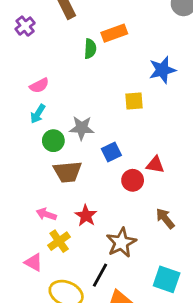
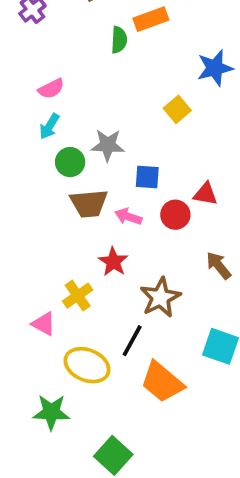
yellow square: (134, 101) -> (177, 109), turned -36
blue square: (111, 152) -> (147, 177), turned 30
pink arrow: (46, 214) -> (128, 217), moved

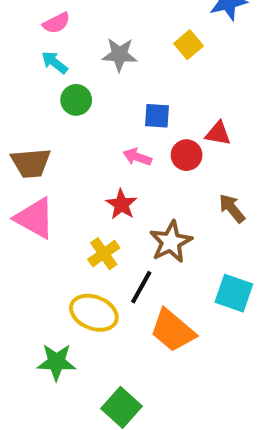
cyan arrow: (49, 126) -> (54, 62), turned 96
gray star: (108, 145) -> (120, 55), moved
brown trapezoid: (89, 203) -> (31, 163), moved
yellow cross: (78, 296) -> (104, 254), moved
pink triangle: (44, 324) -> (35, 218), moved, size x1.6

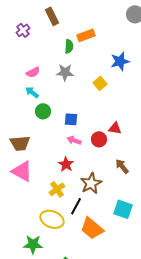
gray star: (120, 55) -> (65, 72), moved
blue square: (157, 116) -> (71, 119), moved

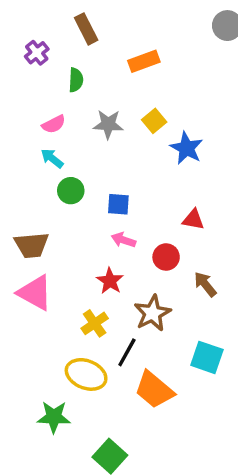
green semicircle: (69, 46) -> (76, 80), moved
blue star: (120, 61) -> (187, 148), moved, turned -30
yellow square: (100, 83) -> (154, 121), moved
red circle: (99, 139) -> (166, 257), moved

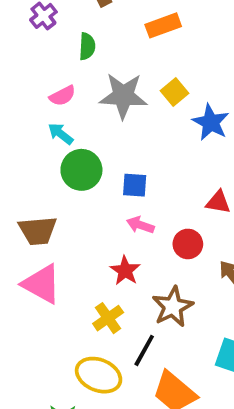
gray star: (108, 124) -> (123, 96), size x1.4
green circle: (71, 191) -> (81, 170), size x1.4

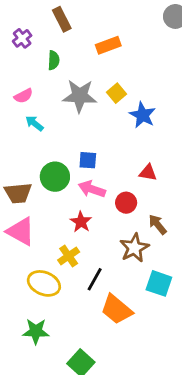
pink semicircle: (62, 96) -> (23, 96), moved
green circle: (81, 170) -> (55, 177), moved
pink arrow: (140, 225) -> (92, 189), size x1.4
brown star: (173, 307) -> (134, 248), moved
yellow ellipse: (99, 375) -> (44, 283), moved

